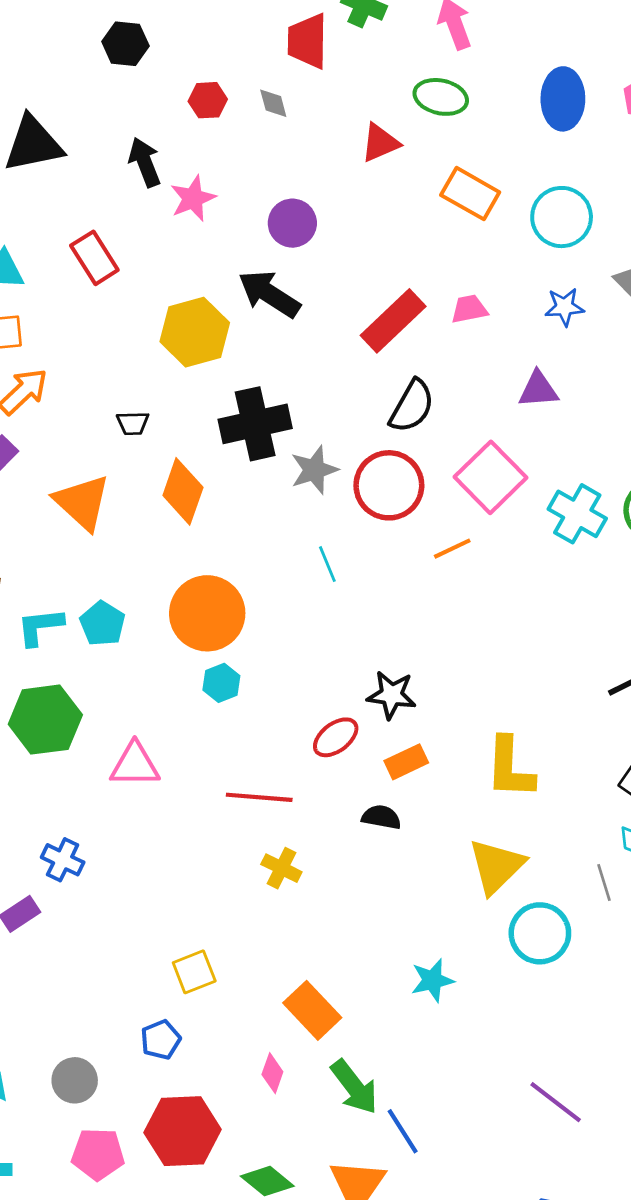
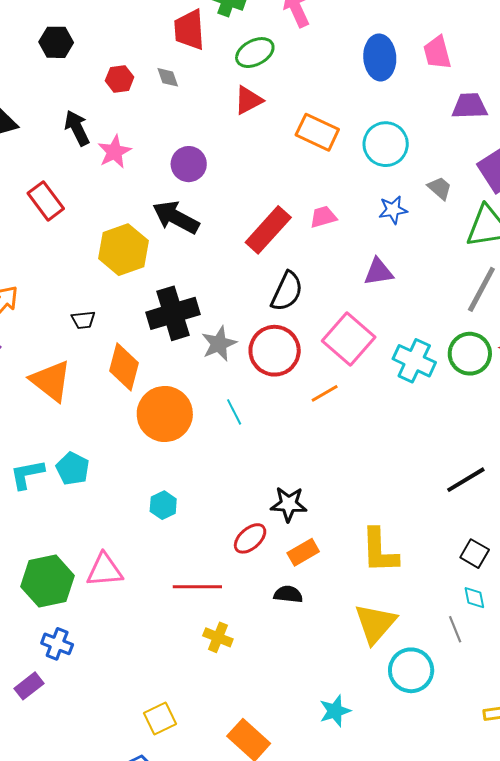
green ellipse: (441, 97) -> (255, 53), moved, turned -36
orange circle: (207, 613) -> (165, 414), moved
green hexagon: (45, 720) -> (48, 581), moved

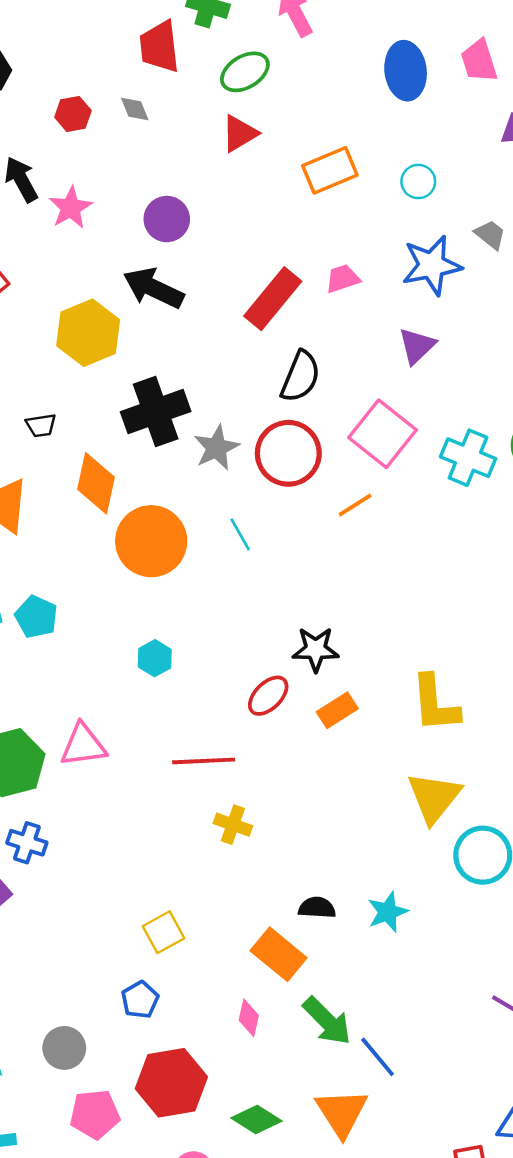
orange rectangle: (317, 132) -> (330, 170), turned -45
cyan circle: (386, 144) -> (418, 181), size x0.6
blue star: (393, 210) -> (432, 265), size x1.6
purple triangle: (378, 272) -> (417, 346), turned -32
black semicircle: (288, 594) -> (317, 908), moved

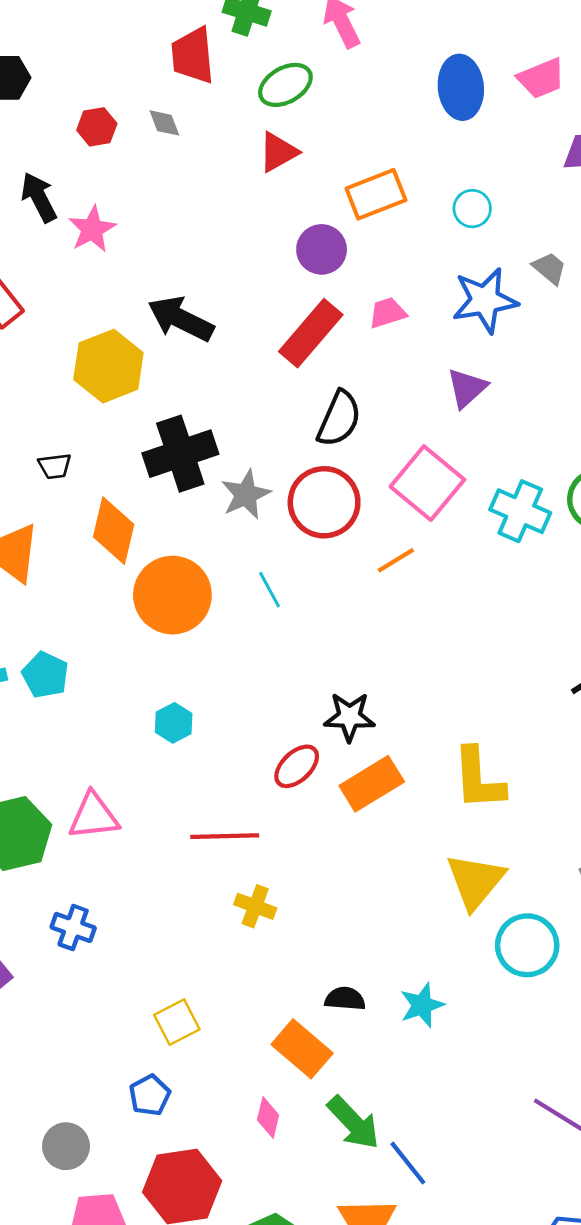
pink trapezoid: (479, 61) -> (541, 78), turned -96
purple circle: (167, 219) -> (322, 249), moved
orange rectangle: (337, 710) -> (372, 784), size x1.4
blue cross: (27, 843) -> (73, 927), moved

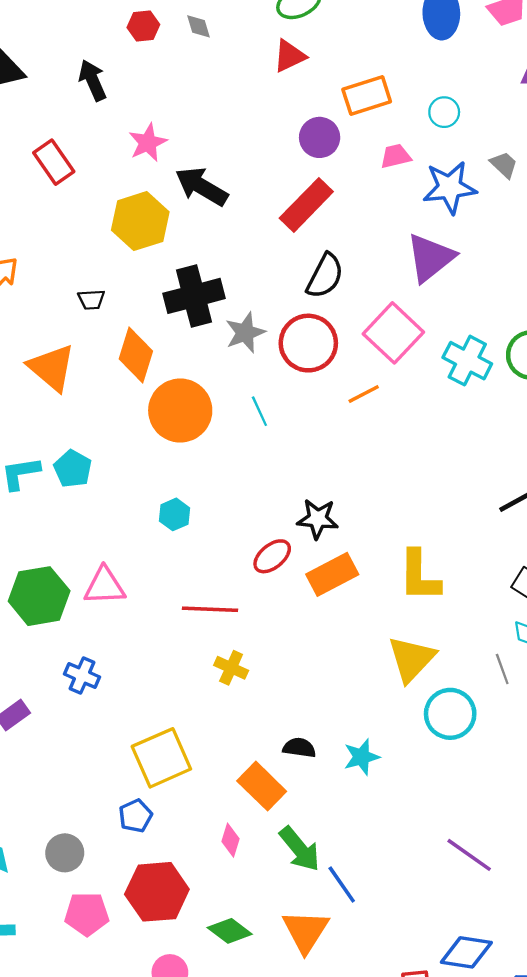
pink star: (92, 229) -> (148, 143), moved
pink trapezoid: (387, 313) -> (396, 156), moved
purple triangle: (467, 388) -> (430, 258), size x1.5
yellow square: (177, 1022) -> (161, 758), size x1.6

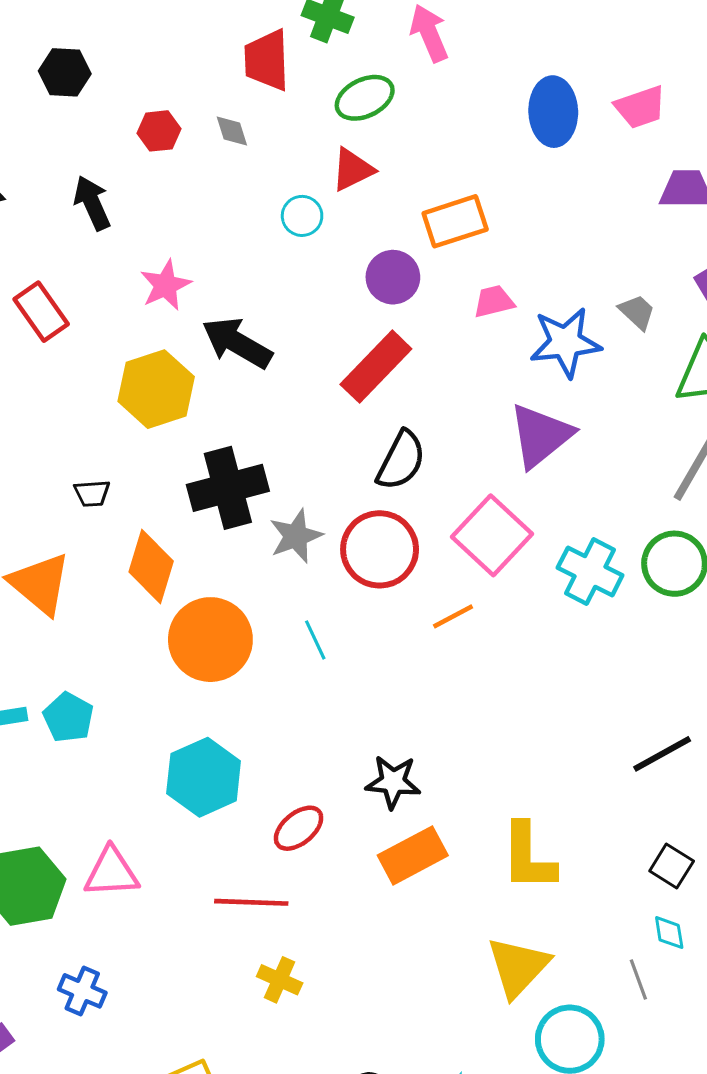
cyan circle: (444, 112) -> (302, 216), moved
cyan hexagon: (174, 514) -> (204, 777), size x1.8
red ellipse: (272, 556) -> (299, 828), moved

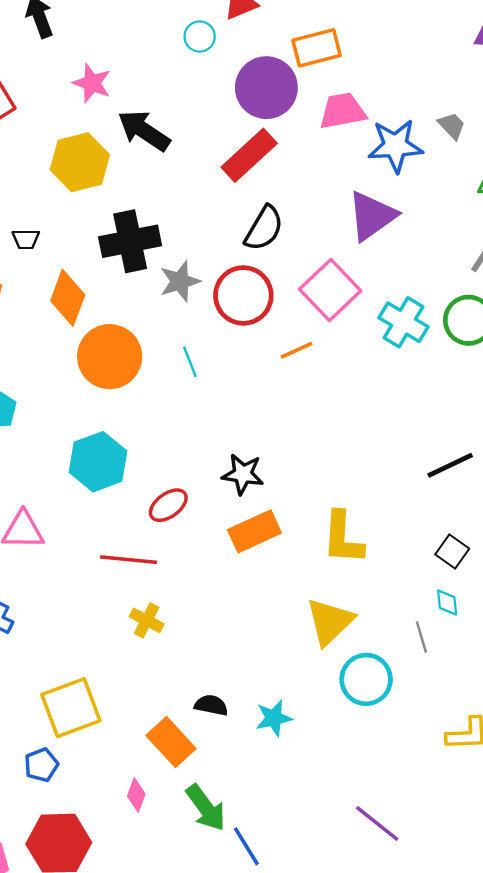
purple circle: (393, 277) -> (266, 88), size x1.5
pink star: (166, 285) -> (92, 83), turned -30
pink trapezoid: (494, 301) -> (342, 111), size x1.5

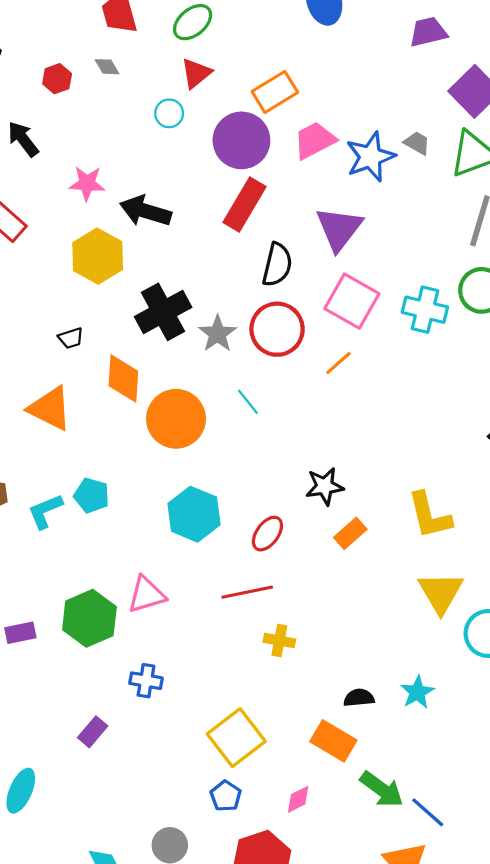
gray trapezoid: (452, 126) -> (417, 143), moved
purple triangle: (372, 216) -> (339, 229), moved
orange rectangle: (254, 531) -> (350, 533), size x0.7
pink diamond: (136, 795) -> (298, 799), moved, turned 60

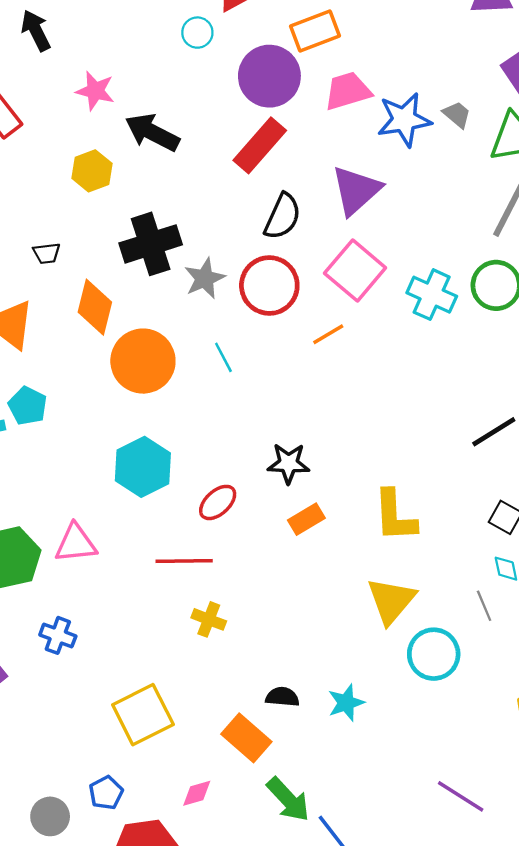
yellow hexagon: (98, 256) -> (92, 171), size x0.7
cyan pentagon: (92, 495) -> (28, 406), moved
blue pentagon: (226, 796) -> (106, 793), moved

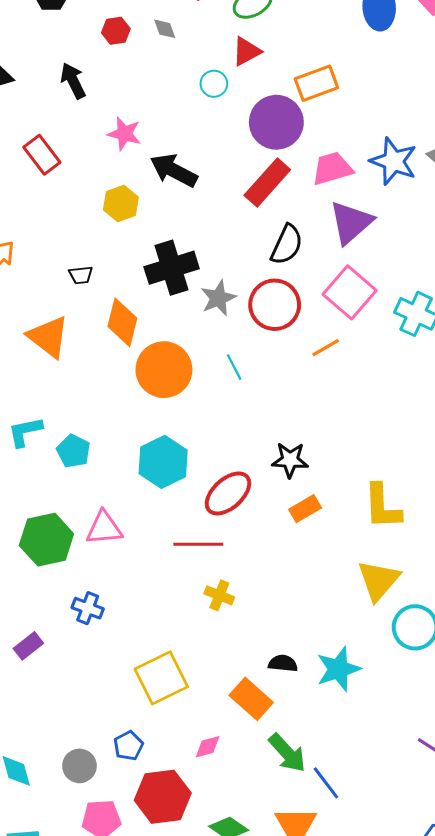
pink trapezoid: (348, 91) -> (332, 168), moved
blue star: (404, 120) -> (394, 161), turned 30
cyan pentagon: (28, 406) -> (73, 451), moved
red ellipse: (218, 502) -> (228, 493), size x1.4
cyan star: (346, 703) -> (338, 669), size x1.4

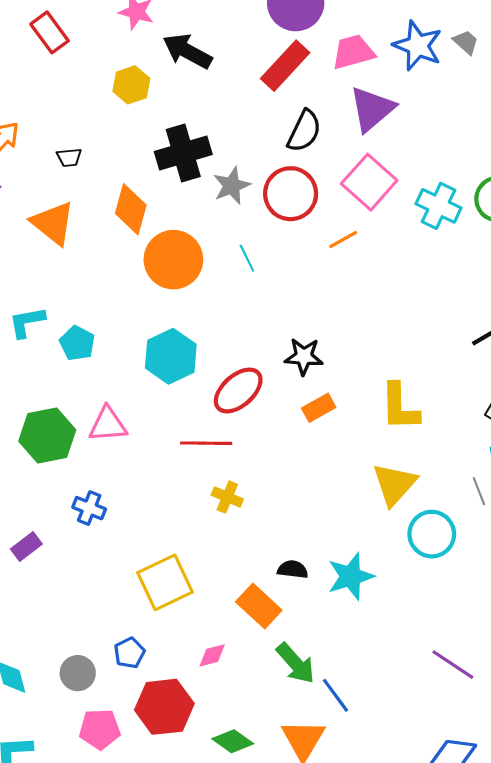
black trapezoid: (81, 275) -> (69, 157), moved

